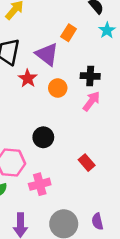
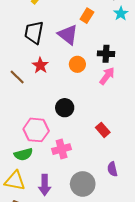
red star: (28, 78) -> (40, 65), moved
purple semicircle: (97, 221) -> (112, 169), moved

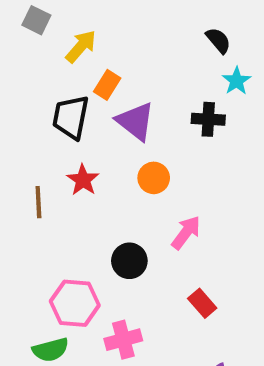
orange rectangle: (87, 16) -> (107, 85), moved
black cross: (106, 54) -> (208, 119), moved
pink arrow: (107, 76) -> (186, 232), moved
brown line: (17, 77) -> (38, 202), turned 42

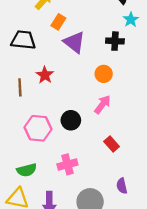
black trapezoid: (71, 117) -> (23, 40), moved, turned 85
orange circle: (154, 178) -> (104, 74), moved
pink hexagon: (75, 303) -> (38, 128), moved

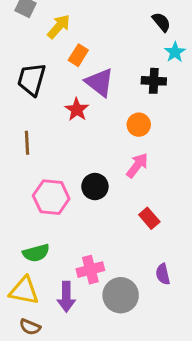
black trapezoid: (23, 40) -> (32, 79), turned -80
red star: (45, 75) -> (77, 110), moved
pink cross: (67, 164) -> (90, 270), moved

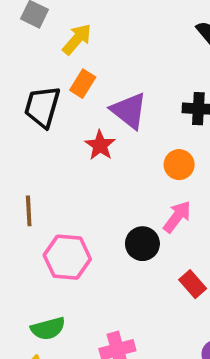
orange rectangle: (78, 55) -> (83, 84), moved
brown line: (27, 143) -> (29, 211), moved
black circle: (95, 187) -> (142, 244), moved

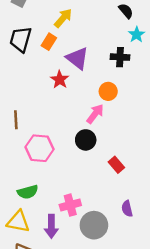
yellow arrow: (77, 39) -> (63, 18), moved
black trapezoid: (42, 107) -> (21, 39), moved
pink arrow: (177, 217) -> (95, 114), moved

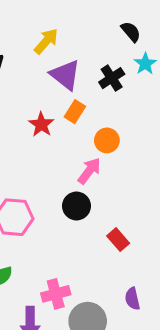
orange rectangle: (49, 42) -> (75, 112), moved
black cross: (120, 57) -> (112, 78), moved, turned -36
purple triangle: (77, 58) -> (65, 75), moved

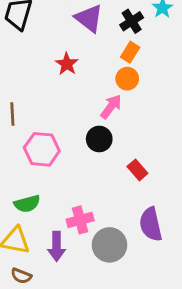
orange rectangle: (75, 112) -> (130, 52), moved
purple semicircle: (132, 299) -> (151, 224), size x1.6

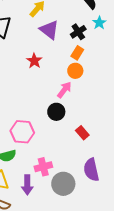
pink hexagon: (42, 149) -> (22, 132), moved

